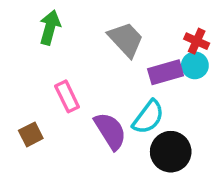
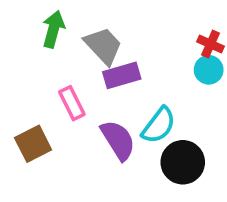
gray trapezoid: (126, 39) -> (103, 46), moved
purple rectangle: (166, 72) -> (122, 75), moved
brown square: (31, 134) -> (33, 144), size x1.4

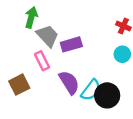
gray trapezoid: (103, 46) -> (47, 36), moved
cyan circle: (209, 70) -> (122, 54), moved
cyan semicircle: (159, 125) -> (91, 90), moved

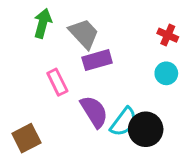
gray trapezoid: (47, 36) -> (84, 34), moved
brown square: (19, 85) -> (26, 138), moved

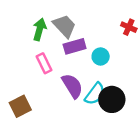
green arrow: (43, 23) -> (40, 29), moved
cyan circle: (166, 73) -> (101, 56), moved

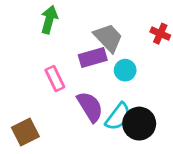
gray trapezoid: (64, 26) -> (108, 38), moved
green arrow: (40, 29) -> (49, 20), moved

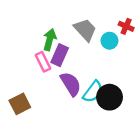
green arrow: (49, 20) -> (50, 40), moved
purple rectangle: (93, 58) -> (60, 55), moved, turned -50
cyan circle: (125, 70) -> (110, 41), moved

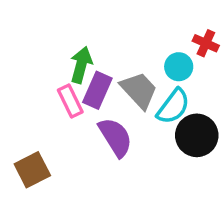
gray trapezoid: (85, 30) -> (139, 90), moved
cyan semicircle: (93, 92) -> (173, 106), moved
black circle: (110, 97) -> (197, 135), moved

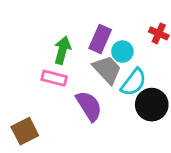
cyan circle: (179, 67) -> (122, 52), moved
purple rectangle: (97, 90) -> (100, 39), moved
pink rectangle: (70, 101) -> (54, 78), turned -50

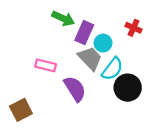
green arrow: (62, 50) -> (63, 18), moved, turned 100

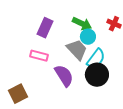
green arrow: (63, 18) -> (82, 24), moved
purple rectangle: (84, 33) -> (45, 28), moved
black circle: (128, 88) -> (97, 75), moved

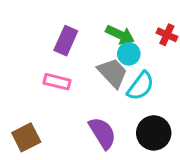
black circle: (97, 75) -> (154, 133), moved
purple semicircle: (64, 76) -> (102, 133), moved

